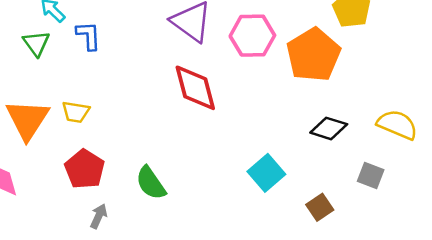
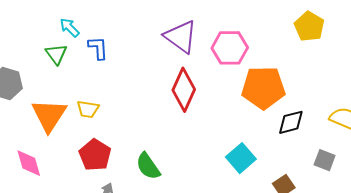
orange pentagon: (313, 55) -> (263, 88), moved, turned 30
red diamond: (195, 88) -> (184, 90), turned 39
black diamond: (329, 128) -> (291, 122), turned -32

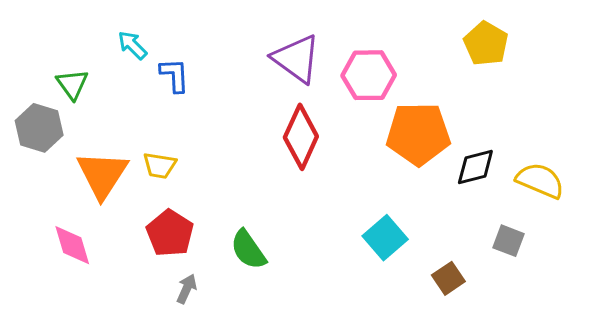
green triangle: (56, 54) -> (72, 84), moved
black diamond: (291, 122) -> (475, 167), moved

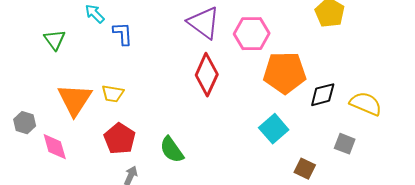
gray hexagon: (39, 128) -> (25, 123), moved, size x0.7
cyan square: (385, 238) -> (274, 129), moved
brown square: (448, 278) -> (305, 169), turned -30

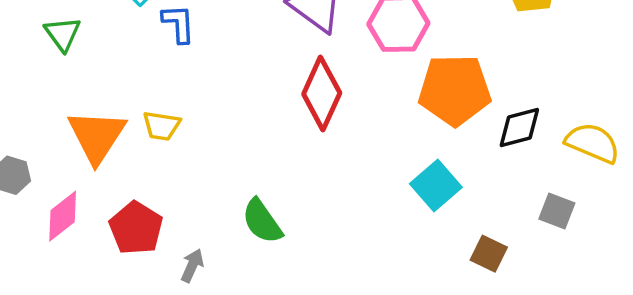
red pentagon: (120, 139) -> (136, 228), moved
pink diamond: (55, 147) -> (63, 216), turned 68

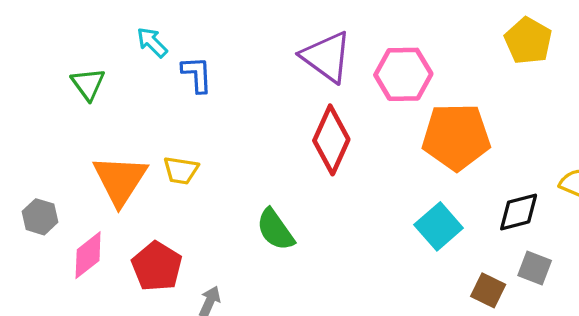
black diamond: (519, 128) -> (519, 212), moved
gray square: (557, 211) -> (535, 268), moved
green semicircle: (262, 221) -> (275, 230), moved

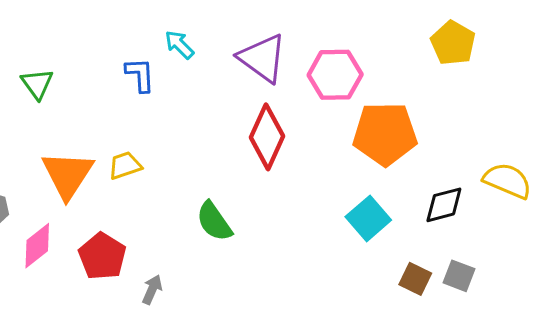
cyan arrow: (152, 42) -> (179, 45), moved
yellow trapezoid: (181, 170) -> (125, 166), turned 152
gray square: (535, 268) -> (459, 276), moved

